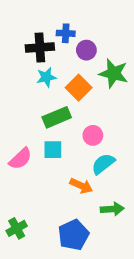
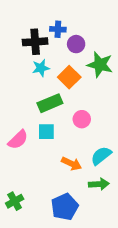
cyan semicircle: (103, 164) -> (101, 156), moved

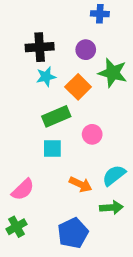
blue cross: (58, 29) -> (100, 14), moved
pink semicircle: (18, 140) -> (23, 189), moved

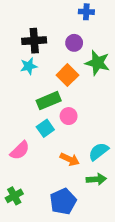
cyan star: (46, 77) -> (29, 66), moved
pink circle: (92, 134) -> (69, 116), moved
cyan square: (52, 148) -> (45, 128), turned -35
pink semicircle: (23, 189) -> (20, 150), moved

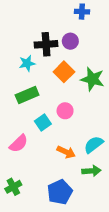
black cross: (34, 41) -> (46, 44), moved
green star: (97, 63) -> (92, 79), moved
green rectangle: (49, 101) -> (27, 95), moved

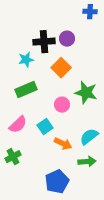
blue cross: (82, 12) -> (90, 12), moved
green star: (92, 79) -> (86, 93), moved
cyan square: (43, 122) -> (45, 127), moved
pink semicircle: (19, 144) -> (18, 125), moved
green cross: (13, 187) -> (13, 157), moved

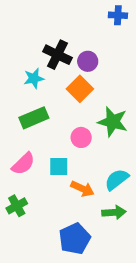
purple circle: (67, 39) -> (88, 61), moved
black cross: (44, 42) -> (57, 55), turned 30
cyan square: (45, 127) -> (59, 166), turned 35

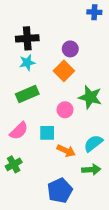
black cross: (57, 55) -> (27, 38), moved, turned -30

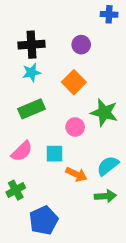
purple circle: (70, 49) -> (81, 45), moved
blue pentagon: (60, 191) -> (44, 220), moved

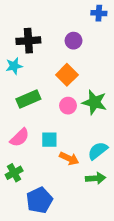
cyan star: (31, 72) -> (14, 66), moved
pink circle: (75, 127) -> (68, 106), moved

